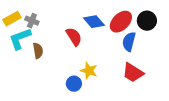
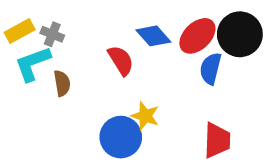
black circle: (147, 21) -> (240, 34), size x1.4
red trapezoid: (133, 73) -> (217, 140), moved, turned -120
blue circle: (74, 84) -> (121, 137), size x1.6

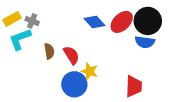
red semicircle: (121, 60) -> (71, 55), moved
blue semicircle: (210, 69) -> (145, 42), moved, turned -96
brown semicircle: (62, 83) -> (49, 51), moved

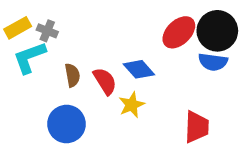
blue diamond: (94, 22) -> (139, 69), moved
yellow star: (89, 71) -> (132, 105), turned 30
blue circle: (74, 84) -> (66, 124), moved

